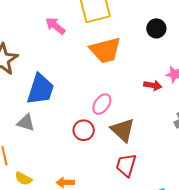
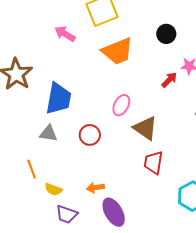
black circle: (156, 28) -> (166, 34), moved
red arrow: (153, 85) -> (169, 80), turned -48
red circle: (84, 130) -> (90, 135), moved

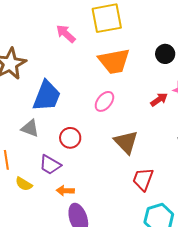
pink ellipse: (121, 105) -> (104, 101), moved
red trapezoid: (153, 163) -> (143, 179), moved
purple trapezoid: (67, 214) -> (50, 165), moved

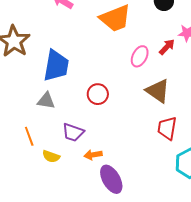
pink ellipse: (104, 101) -> (140, 56), moved
red circle: (70, 138) -> (98, 94), moved
brown triangle: (126, 142) -> (158, 91), moved

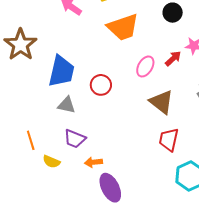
red circle: (98, 94) -> (101, 85), moved
gray triangle: (46, 101) -> (67, 105), moved

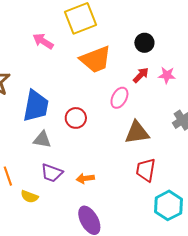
red arrow: (173, 59) -> (141, 75), moved
brown triangle: (161, 102) -> (137, 133), turned -44
orange arrow: (93, 162) -> (85, 178), moved

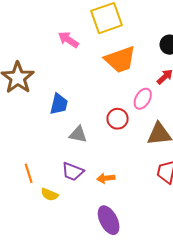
blue trapezoid: (36, 106) -> (59, 104), size x0.7
red circle: (76, 118) -> (118, 119), moved
gray triangle: (42, 139) -> (78, 134), moved

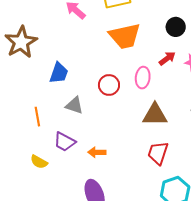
pink ellipse: (143, 99) -> (143, 78), turned -30
red circle: (118, 119) -> (109, 85), moved
orange line: (29, 173) -> (37, 117), moved

